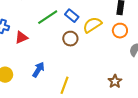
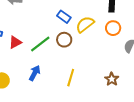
green line: (48, 17) -> (40, 44), moved
yellow line: (65, 85) -> (71, 78), moved

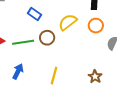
blue rectangle: (64, 17) -> (35, 14), moved
green line: (40, 44) -> (23, 42), turned 30

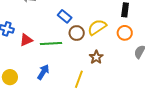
brown circle: (47, 38) -> (77, 33), moved
brown star: (95, 77) -> (96, 57), moved

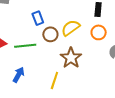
blue rectangle: (65, 16) -> (38, 18), turned 32
brown star: (96, 57) -> (71, 58), size x1.5

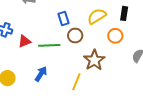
yellow semicircle: (71, 28) -> (97, 16), moved
orange circle: (99, 32) -> (115, 36), moved

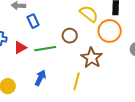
yellow semicircle: (97, 16) -> (89, 14), turned 78
blue rectangle: (64, 18) -> (33, 21), moved
orange circle: (115, 36) -> (110, 31), size x1.5

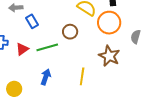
brown star: (92, 58) -> (109, 56), moved

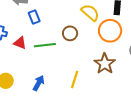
red triangle: (22, 49) -> (20, 43), turned 48
blue arrow: (46, 77) -> (39, 83), moved

